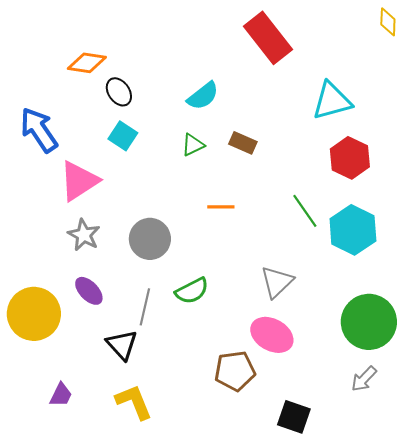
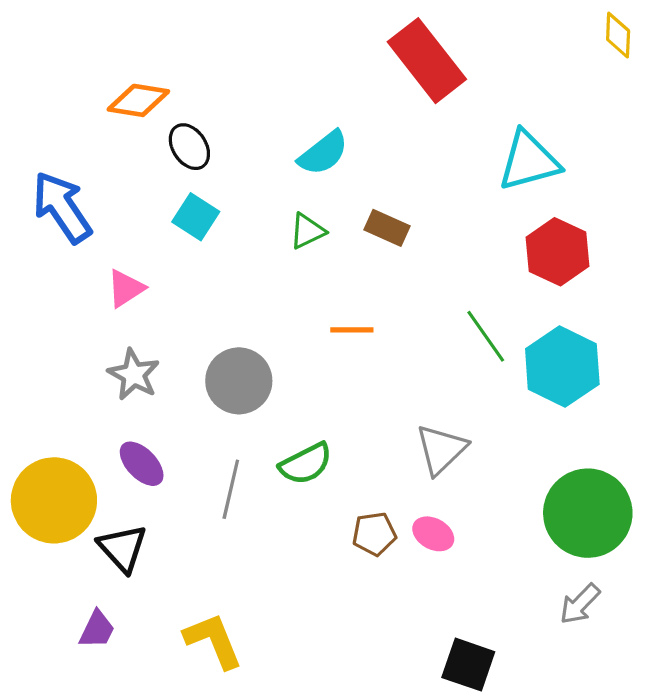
pink triangle: (79, 181) -> (126, 288), size x0.6
pink ellipse: (272, 335) -> (433, 534), size x0.6
black triangle: (122, 345) -> (122, 548), moved
brown pentagon: (235, 371) -> (374, 534), moved, size x0.7

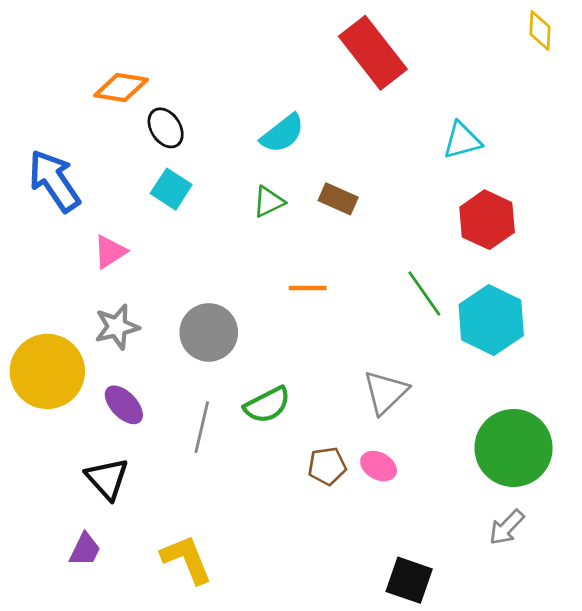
cyan triangle: (529, 161) -> (462, 140), size x0.7
gray star: (134, 374) -> (117, 327), turned 30
yellow circle: (54, 500) -> (47, 371), moved

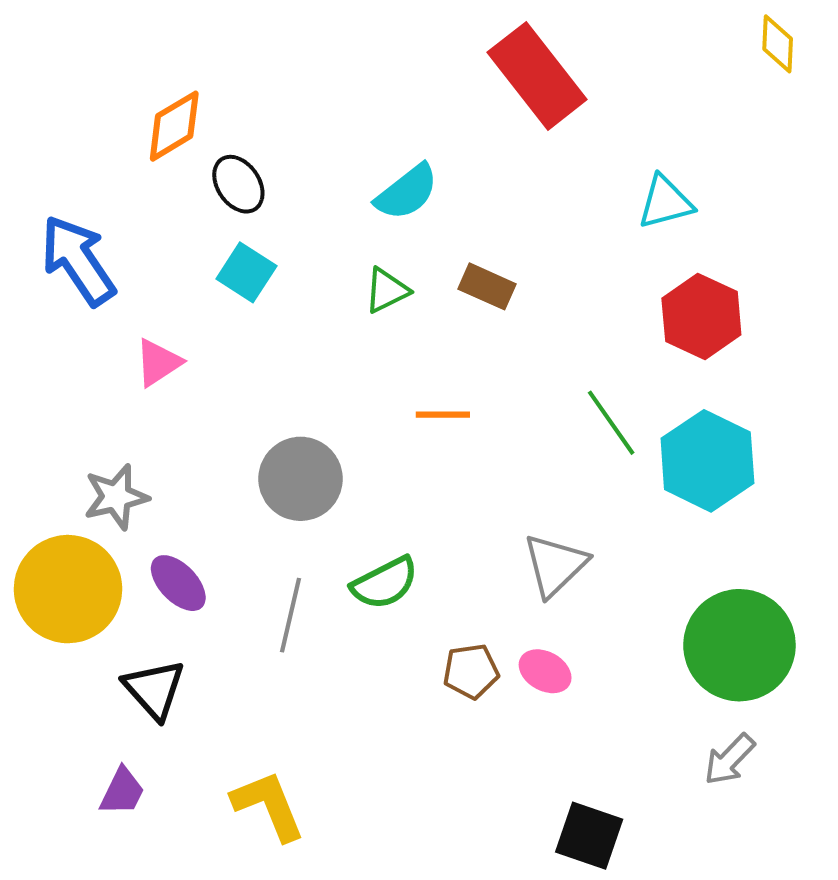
orange diamond: (121, 88) -> (174, 126), turned -40
gray star: (117, 327) -> (116, 497), moved
yellow circle: (47, 371) -> (68, 589), moved

